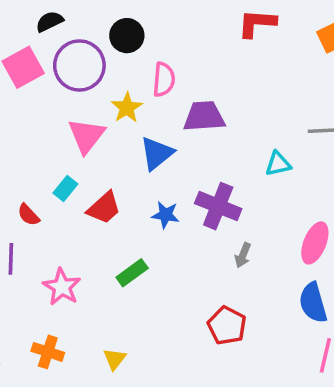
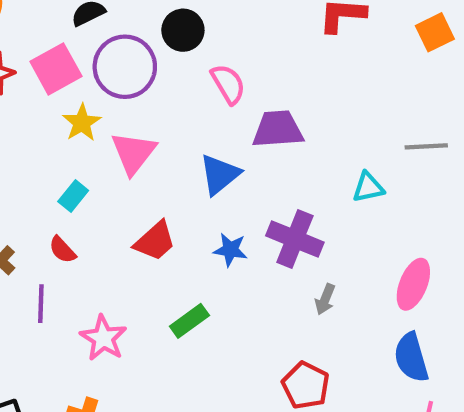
pink semicircle: (164, 80) -> (228, 84), turned -36
yellow star: (127, 108) -> (82, 123), moved
cyan rectangle: (65, 188) -> (73, 196), moved

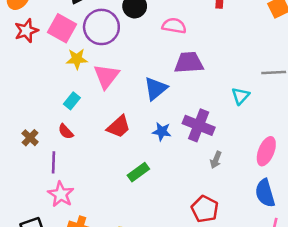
pink square: (56, 69) -> (62, 28), turned -32
pink semicircle: (228, 84) -> (174, 26), moved, turned -50
yellow star: (82, 123) -> (77, 59), turned 30
cyan triangle: (368, 187) -> (240, 96), turned -36
pink star: (103, 338) -> (61, 194), moved

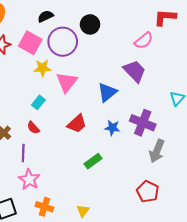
pink semicircle: (174, 26) -> (144, 41), moved, turned 132
purple trapezoid: (189, 63) -> (135, 71), turned 50
gray arrow: (216, 160) -> (157, 151), size x1.6

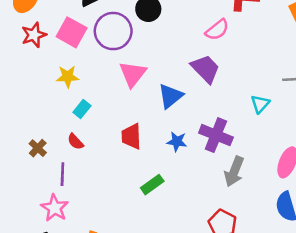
yellow star: (42, 68) -> (68, 77), moved
pink triangle: (67, 82) -> (133, 74), moved
red trapezoid: (77, 124) -> (131, 136), turned 130
pink star: (29, 179) -> (55, 208), moved

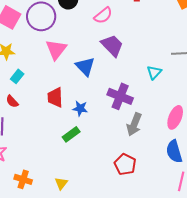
pink semicircle: (217, 30) -> (103, 15), moved
blue triangle: (170, 96) -> (85, 66), turned -35
blue star: (177, 142) -> (80, 108), moved

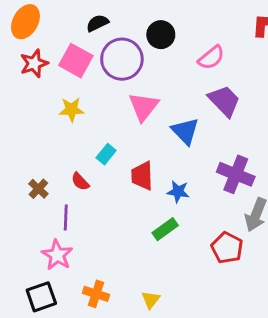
cyan rectangle: (17, 76) -> (106, 154), moved
red pentagon: (125, 164) -> (227, 248), moved

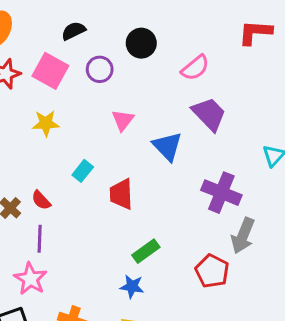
purple circle: (122, 59) -> (100, 69), size x0.6
pink triangle: (144, 107) -> (123, 120), size x0.7
red semicircle: (80, 182) -> (41, 200), moved
blue star: (178, 192) -> (132, 286), moved

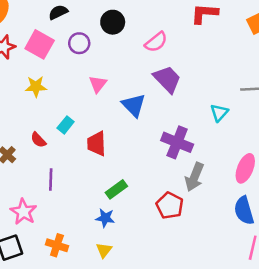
red semicircle: (41, 200) -> (38, 140), moved
purple line: (40, 239) -> (51, 180), moved

